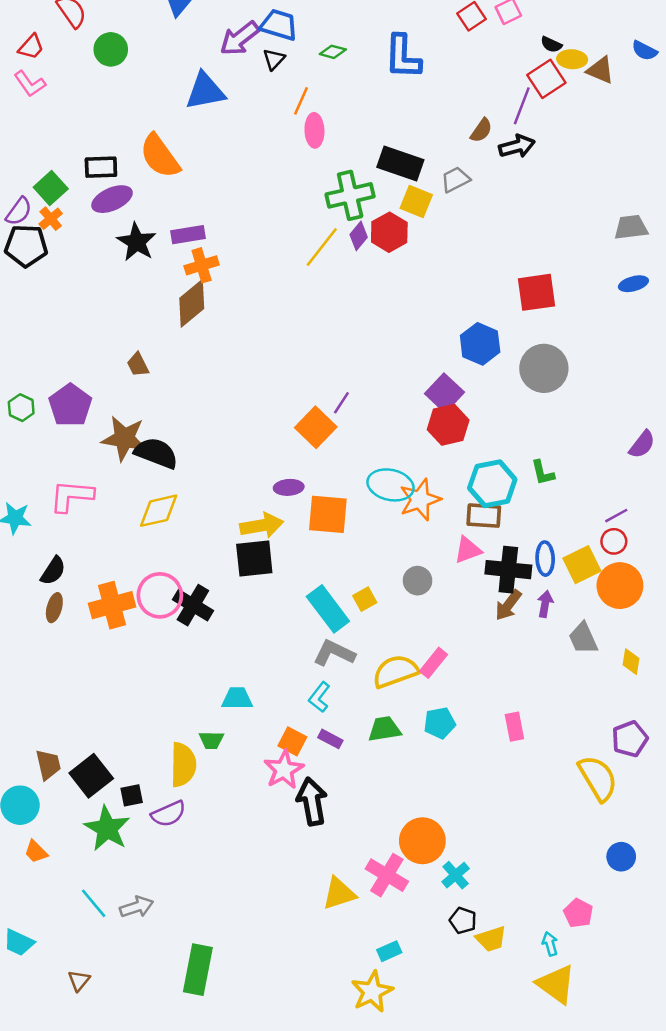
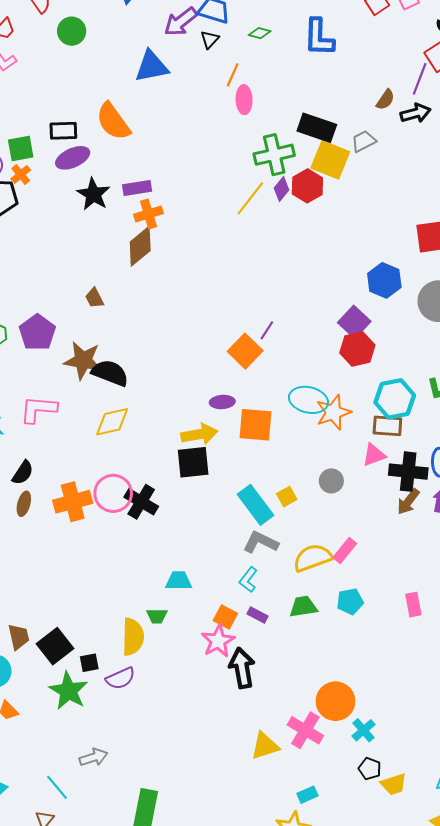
green square: (51, 188) -> (21, 148), turned 32
yellow square: (416, 202) -> (330, 160), size x1.4
cyan line: (94, 903) -> (57, 787), moved

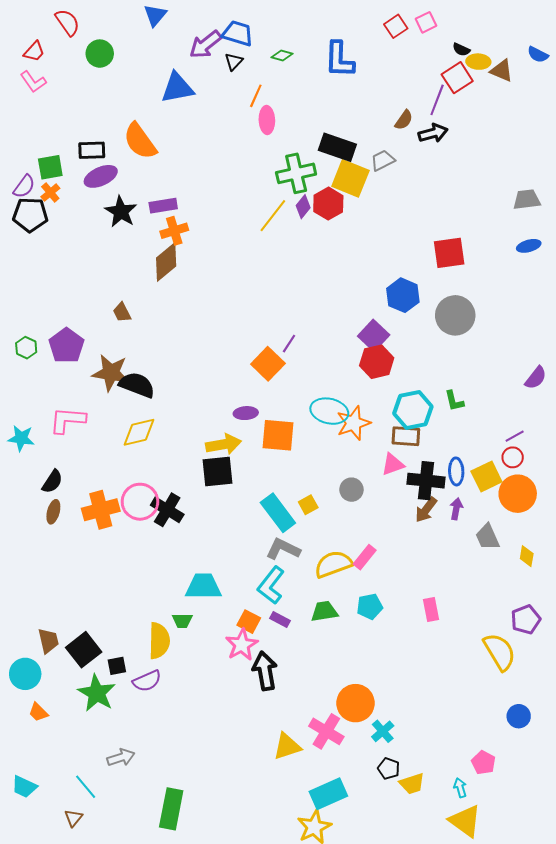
cyan L-shape: (248, 580) -> (271, 585), size x1.5
cyan trapezoid: (179, 581) -> (203, 586), size x1.4
cyan rectangle: (307, 795) -> (328, 794), size x1.8

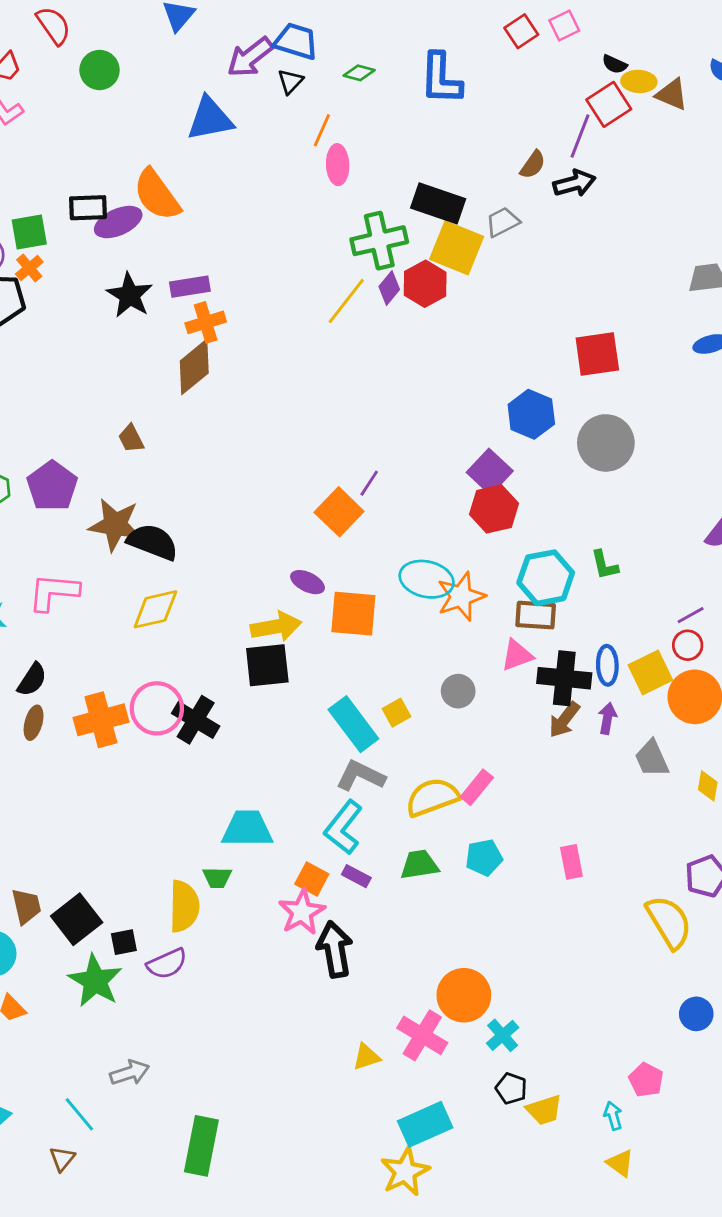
purple ellipse: (101, 176) -> (118, 222), moved
purple ellipse: (246, 413) -> (308, 582), turned 30
yellow triangle: (287, 746) -> (366, 1057), size x0.7
yellow triangle: (465, 821) -> (620, 1163), size x0.6

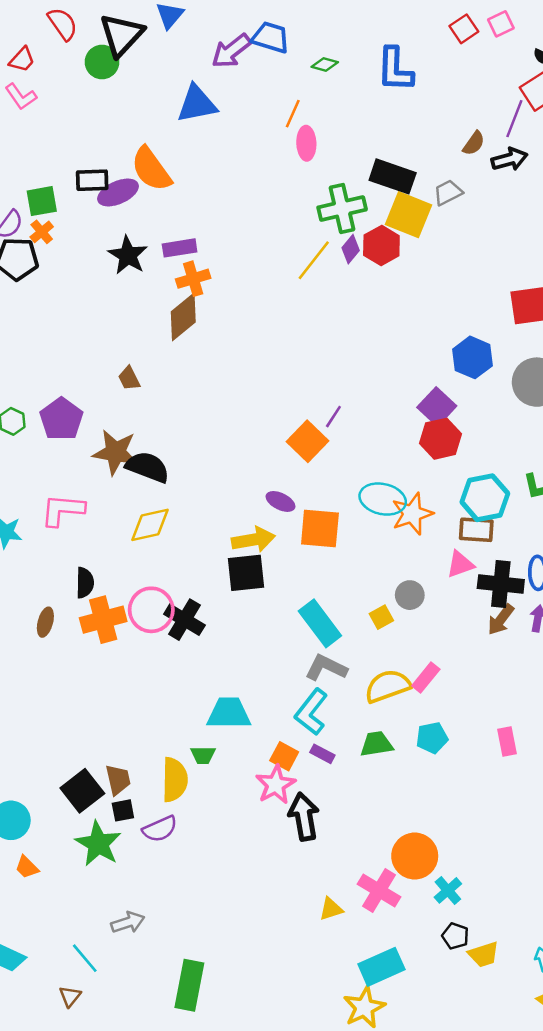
black triangle: (290, 81) -> (122, 35), moved, size x2.0
black semicircle: (32, 680) -> (85, 583), moved, turned -32
yellow square: (396, 713) -> (381, 617), moved
brown trapezoid: (26, 906) -> (118, 780), moved

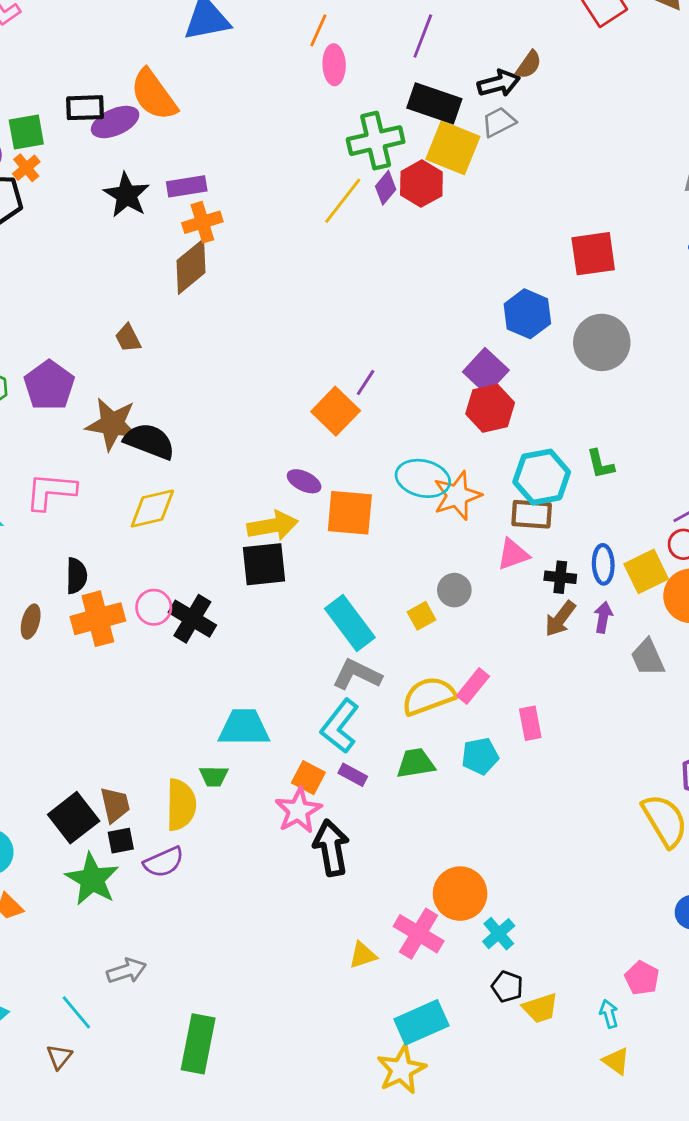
purple line: (514, 119) -> (423, 36), moved
black arrow: (509, 159) -> (499, 83), moved
black cross: (501, 584) -> (560, 577), size x0.6
pink circle: (151, 610) -> (154, 607), size x0.7
pink rectangle: (507, 742) -> (530, 723), moved

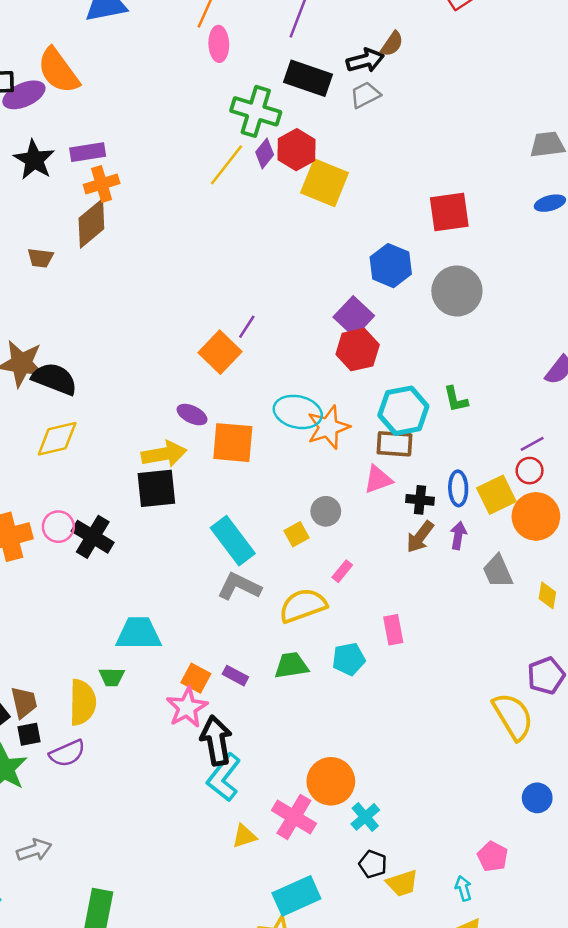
green cross: (376, 141) -> (256, 111), turned 30
yellow square: (453, 148) -> (324, 183), moved
brown trapezoid: (128, 338) -> (40, 258), moved, turned -56
pink rectangle: (473, 686) -> (342, 571), moved, size x0.7
cyan L-shape: (340, 726) -> (224, 777), moved

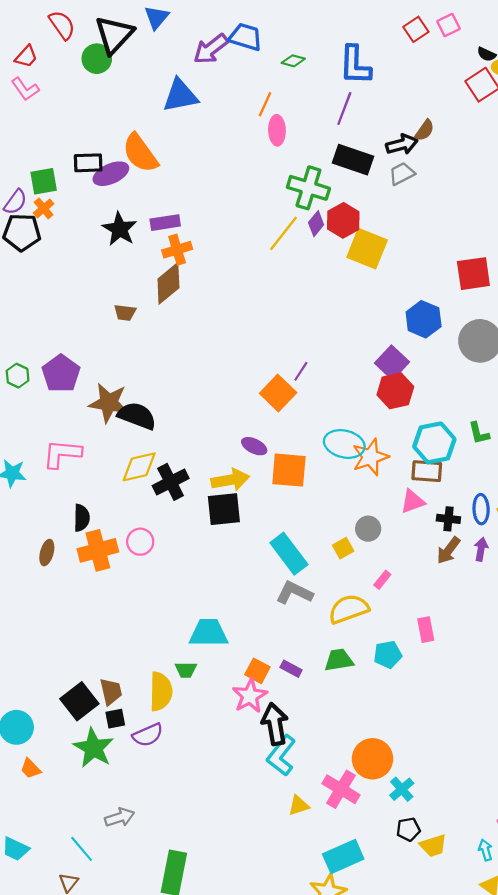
black cross: (93, 537) -> (171, 482), moved, turned 32
black pentagon: (373, 864) -> (408, 829), turned -30

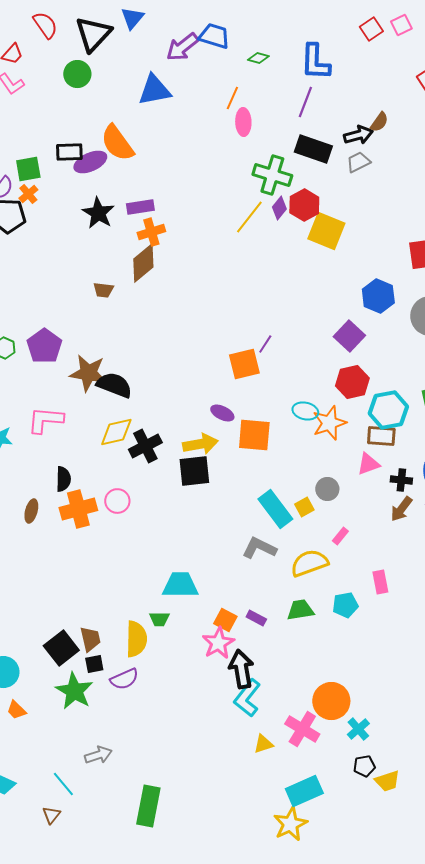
green circle: (97, 59) -> (77, 74), moved
red hexagon: (395, 391) -> (352, 382), moved
orange square: (278, 393) -> (244, 364), turned 32
cyan ellipse: (344, 444) -> (305, 411), size x0.7
cyan rectangle: (289, 554) -> (275, 509), moved

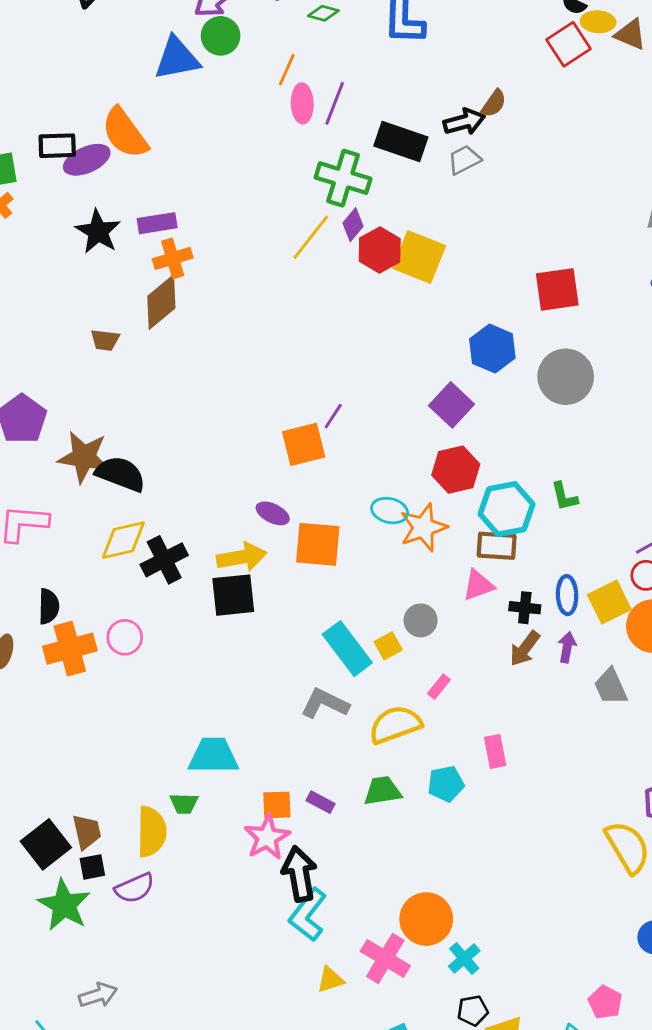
green circle: (77, 74) -> (221, 36), moved
purple line: (305, 102) -> (335, 103), moved
red hexagon: (304, 205) -> (380, 250), moved
orange square: (225, 620) -> (277, 805), turned -30

